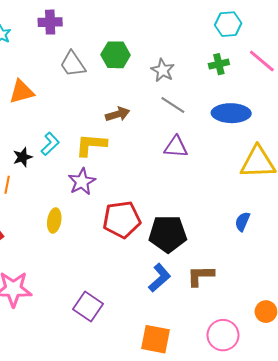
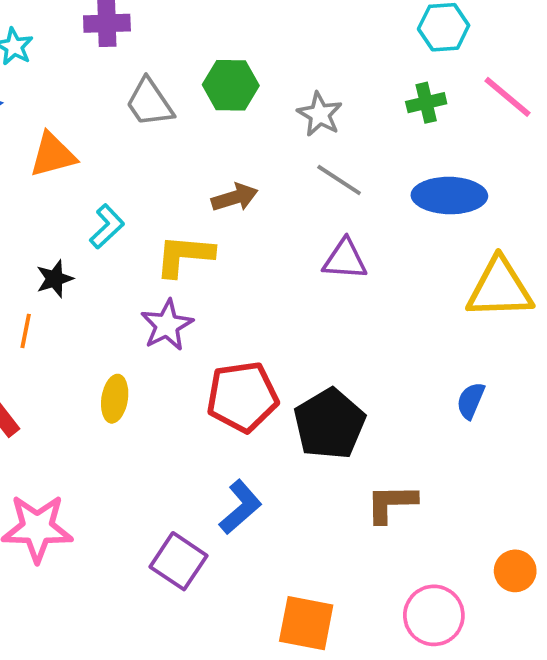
cyan L-shape: (50, 144) -> (107, 226), moved
black pentagon: (168, 234) -> (329, 424), turned -30
blue L-shape: (160, 278) -> (240, 507), moved

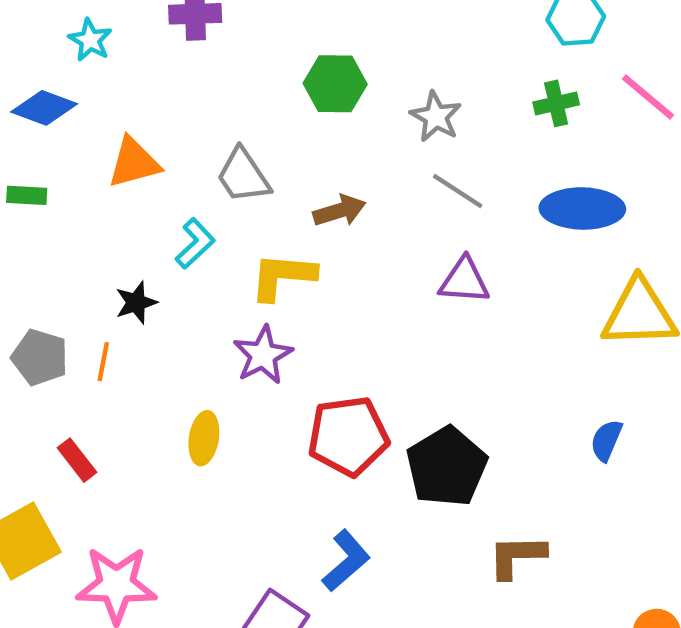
gray trapezoid: (149, 103) -> (243, 176), moved

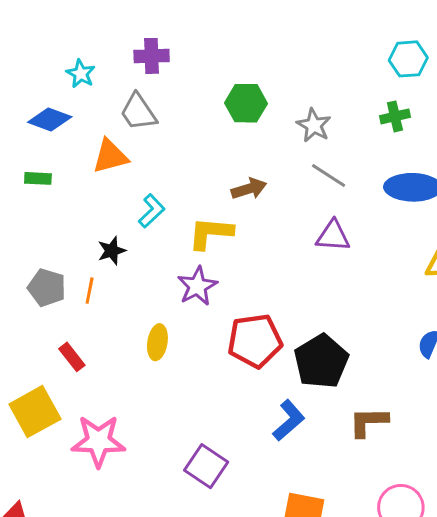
gray trapezoid: (243, 176) -> (138, 112), moved
blue L-shape: (346, 561) -> (289, 420), moved

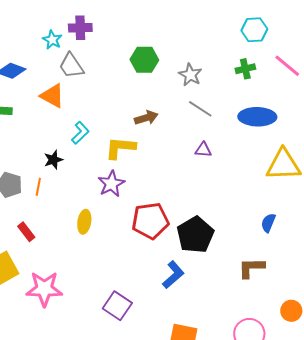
cyan star: (81, 74) -> (52, 40), moved
orange triangle: (110, 156) -> (52, 96), turned 44
purple triangle: (333, 236) -> (203, 150), size x0.7
brown L-shape: (368, 422) -> (251, 268), moved

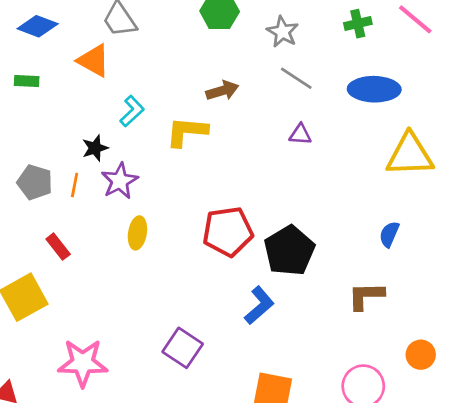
purple star: (111, 184) -> (120, 181), moved
pink star: (44, 289) -> (83, 363), moved

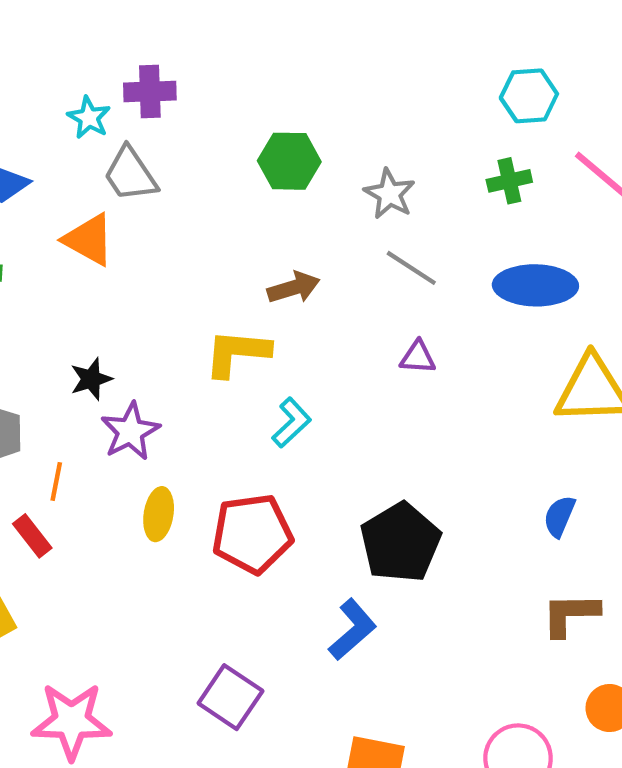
cyan L-shape: (132, 111) -> (291, 423), moved
orange line: (75, 185) -> (56, 481), moved
red pentagon: (228, 232) -> (252, 534), moved
brown L-shape: (366, 296) -> (570, 614), moved

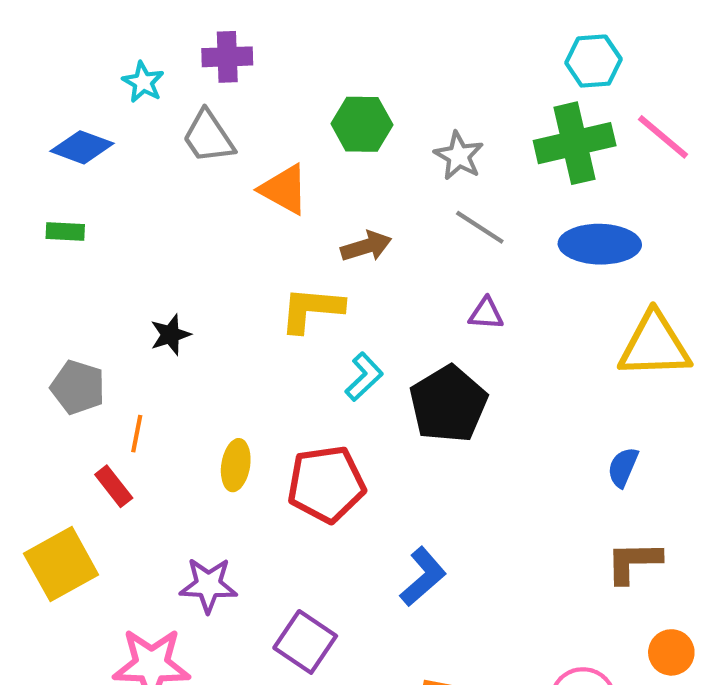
cyan star: (89, 118) -> (143, 82), moved
green cross: (509, 181) -> (575, 143), size x1.8
orange triangle: (89, 240) -> (284, 189), moved
purple star: (130, 431) -> (208, 585), moved, turned 30
black pentagon: (400, 542) -> (448, 404), moved

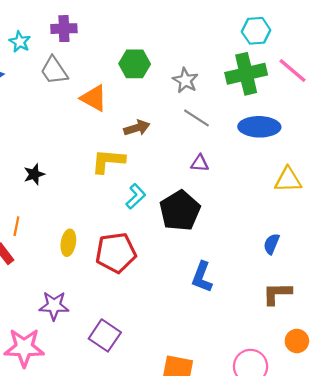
yellow triangle: (654, 345) -> (288, 180), size x0.7
blue L-shape: (423, 577) -> (202, 277), moved, turned 152

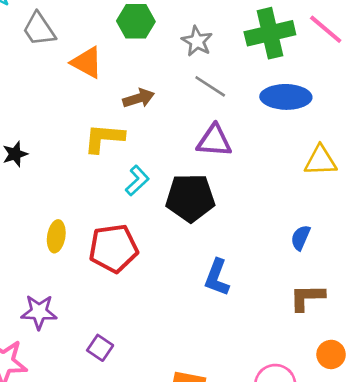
purple triangle: (200, 163) -> (214, 141), size x1.6
black pentagon: (180, 211) -> (190, 198), turned 30
purple square: (105, 335) -> (100, 348), size x0.7

